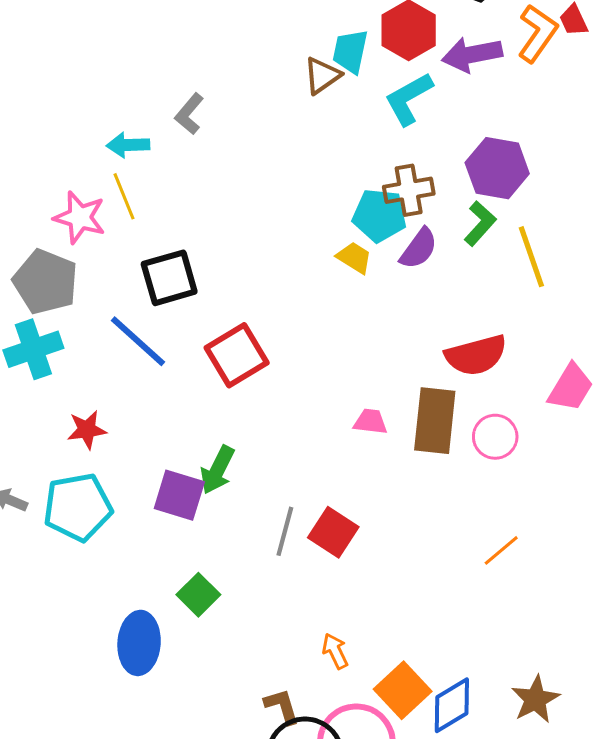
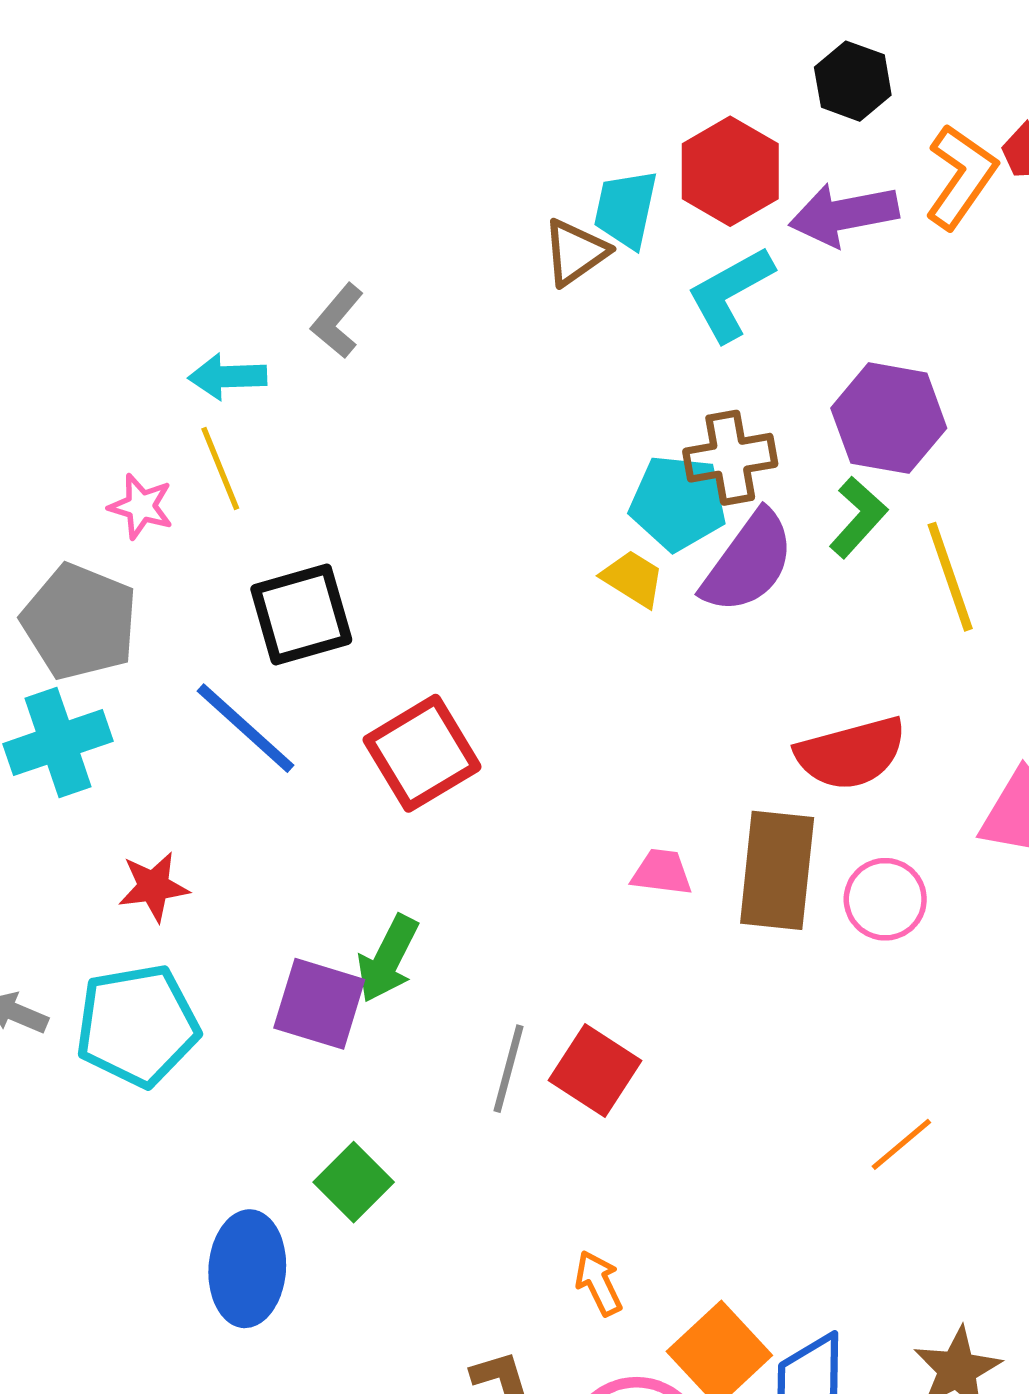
pink star: (80, 217) -> (141, 506), size x0.7
purple semicircle: (419, 249) -> (748, 562), size x1.4
orange line: (501, 550) -> (901, 1144), moved

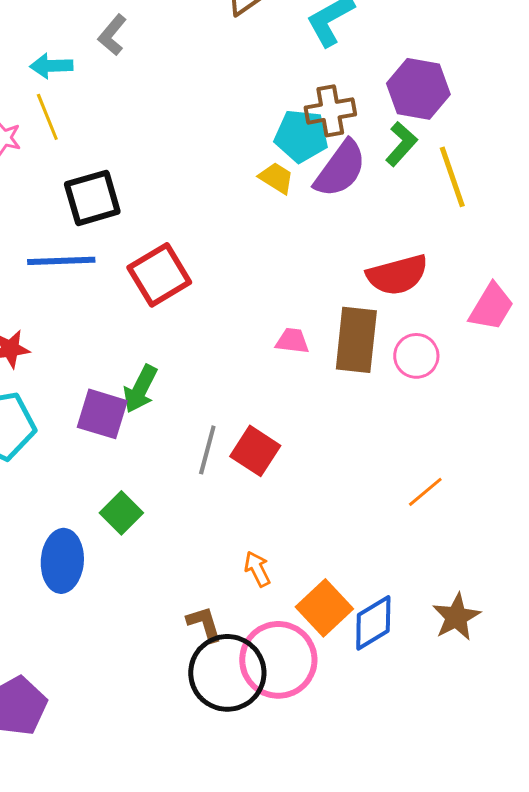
blue line: (245, 728) -> (61, 261), turned -44

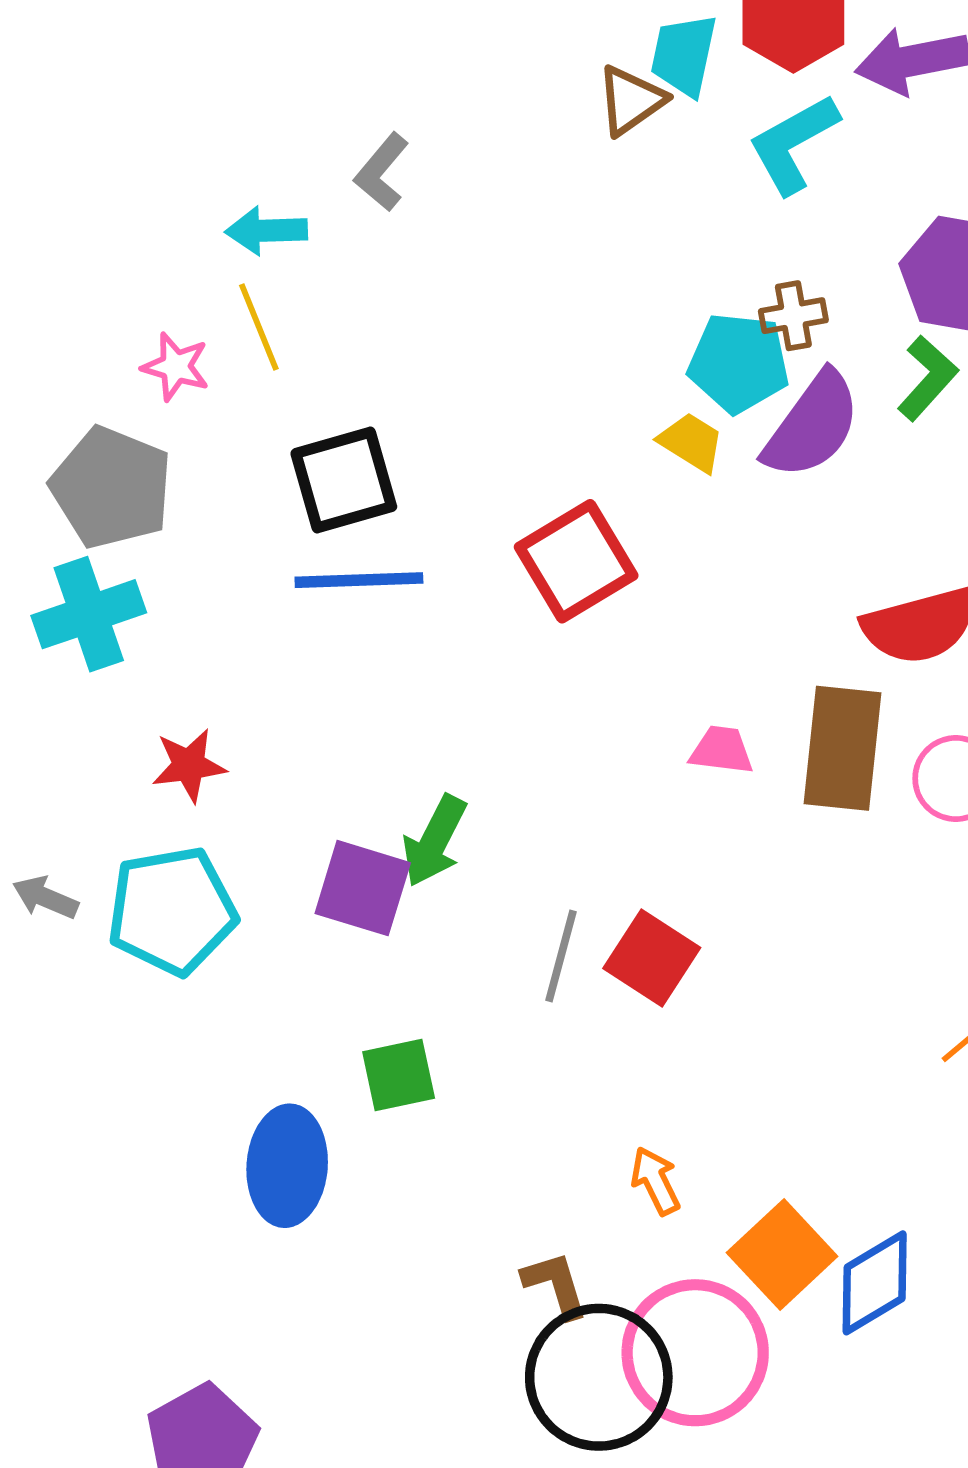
brown cross: (330, 111) -> (793, 316), size x0.7
blue line: (61, 261) -> (359, 580), moved
red square: (159, 275) -> (576, 561), moved
green square: (121, 513) -> (399, 1075), turned 33

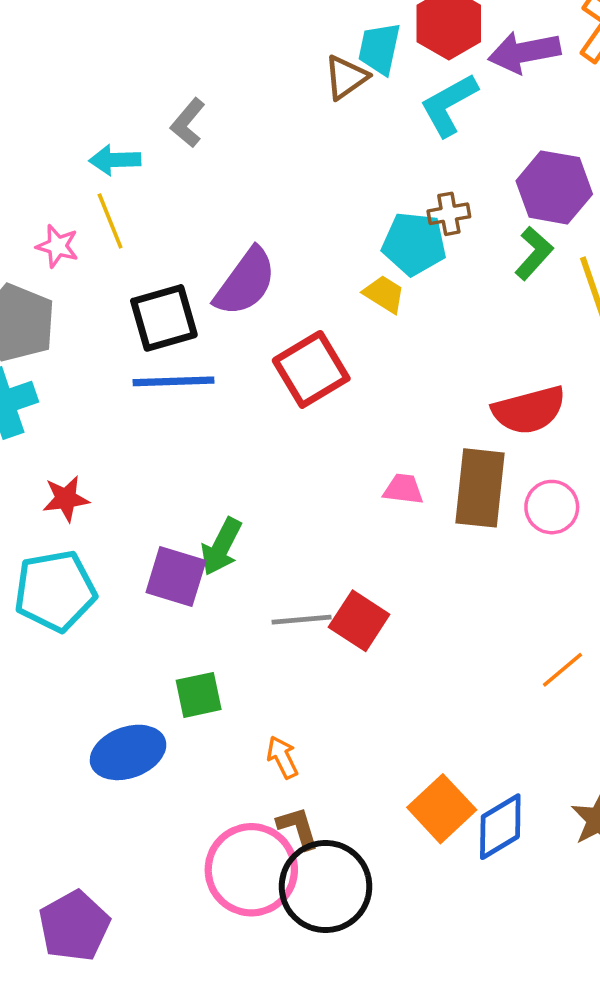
purple semicircle: (812, 425) -> (245, 282), moved
gray line: (561, 956) -> (302, 620), turned 70
blue ellipse: (287, 1166) -> (128, 752), turned 66
orange arrow: (655, 1181) -> (282, 757), moved
pink circle: (695, 1353) -> (251, 870), moved

